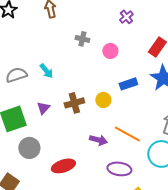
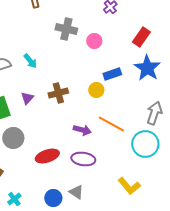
gray cross: (82, 39) -> (66, 29), size x1.5
yellow circle: (103, 100) -> (96, 90), moved
purple ellipse: (119, 169) -> (83, 159), moved

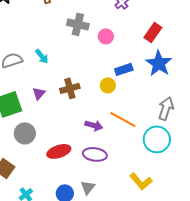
gray triangle: (76, 192) -> (88, 187), turned 35

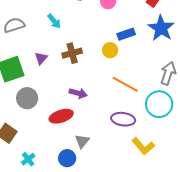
cyan arrow: (42, 56) -> (54, 21), moved
purple arrow: (94, 125) -> (78, 93), moved
purple ellipse: (95, 154) -> (123, 119), moved
gray triangle: (88, 187) -> (82, 141), moved

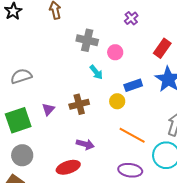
cyan arrow: (54, 21) -> (96, 72), moved
gray circle: (27, 98) -> (22, 155), moved

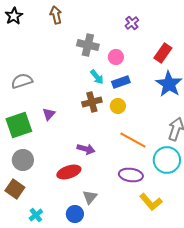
blue rectangle: (133, 85) -> (121, 82), moved
brown cross: (79, 104) -> (92, 102), moved

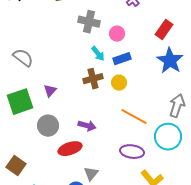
gray semicircle: (22, 81) -> (23, 58), turned 55
gray circle: (23, 160) -> (48, 126), moved

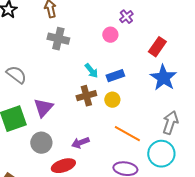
gray cross: (89, 22) -> (58, 39), moved
pink circle: (117, 34) -> (110, 35), moved
purple triangle: (50, 91) -> (43, 108), size x1.5
purple arrow: (87, 126) -> (80, 143), turned 144

